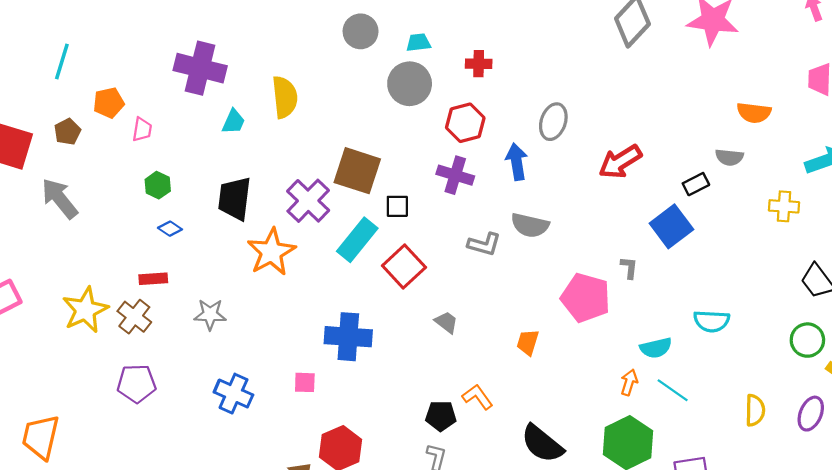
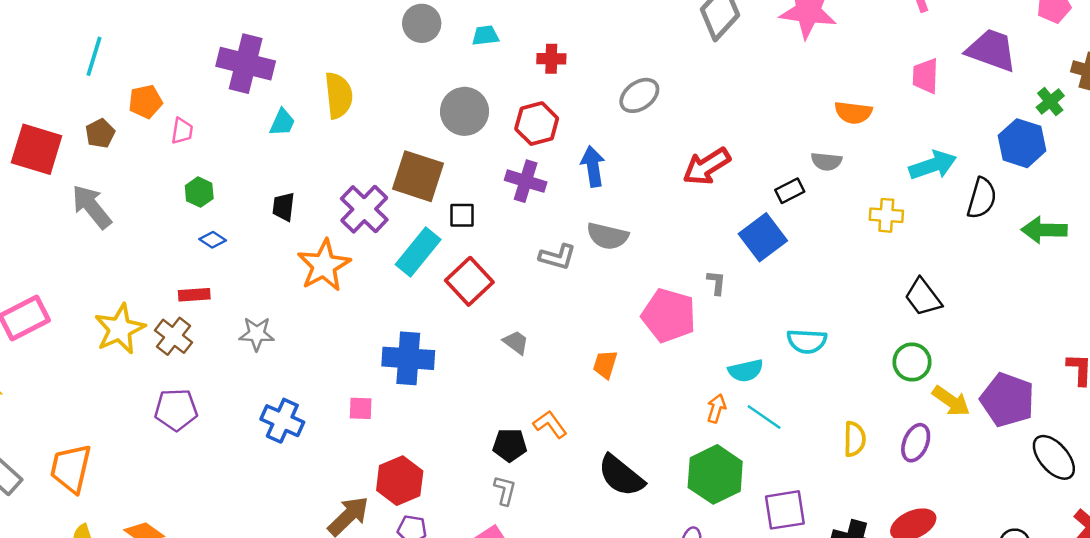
gray circle: (410, 84) -> (465, 111), moved
gray ellipse: (553, 122) -> (639, 95), moved, turned 36
black trapezoid: (235, 199) -> (284, 207), size x0.6

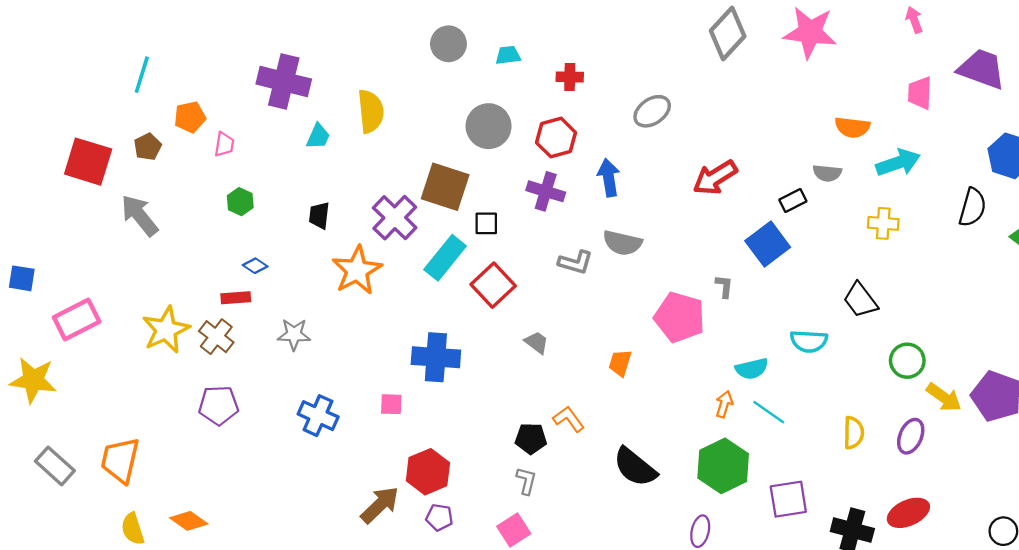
cyan arrow: (933, 165) -> (898, 163), moved
blue diamond: (213, 240) -> (255, 266), moved
black trapezoid: (923, 297) -> (860, 300), moved

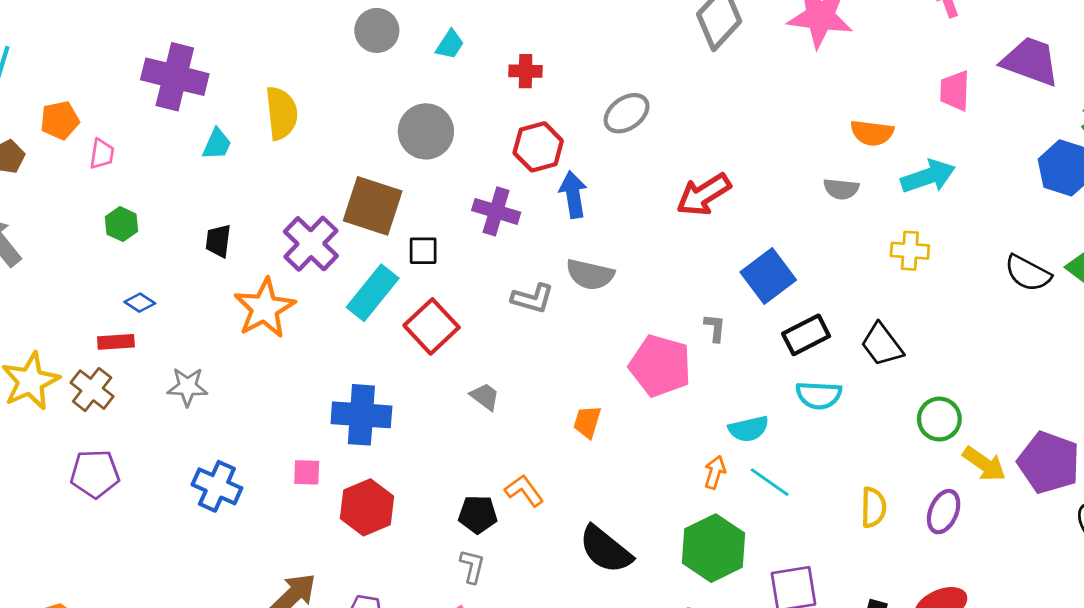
cyan trapezoid: (508, 55) -> (450, 44), turned 130
red hexagon: (556, 138) -> (538, 147), moved
black rectangle: (793, 201) -> (806, 335), moved, size x1.4
black semicircle: (972, 207) -> (1028, 273), moved, turned 102
red hexagon: (428, 472) -> (367, 507), moved

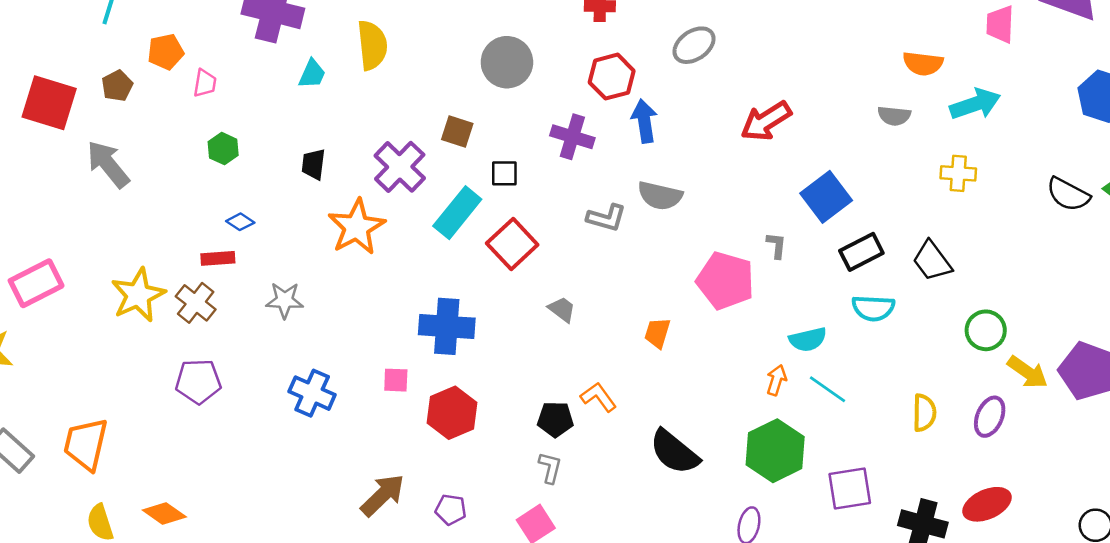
brown square: (373, 206) -> (457, 132), size x0.6

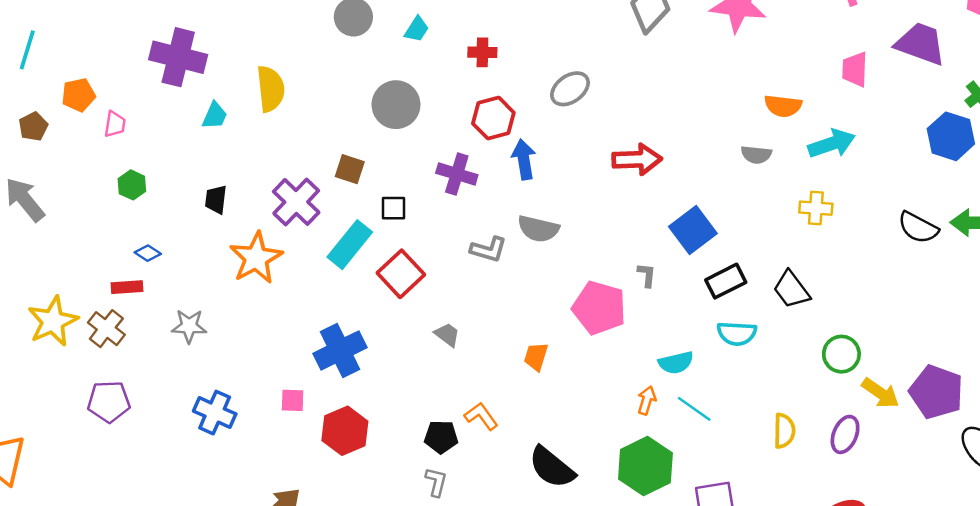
red arrow: (766, 121) -> (637, 159), turned -150
blue cross: (447, 326) -> (340, 350), turned -30

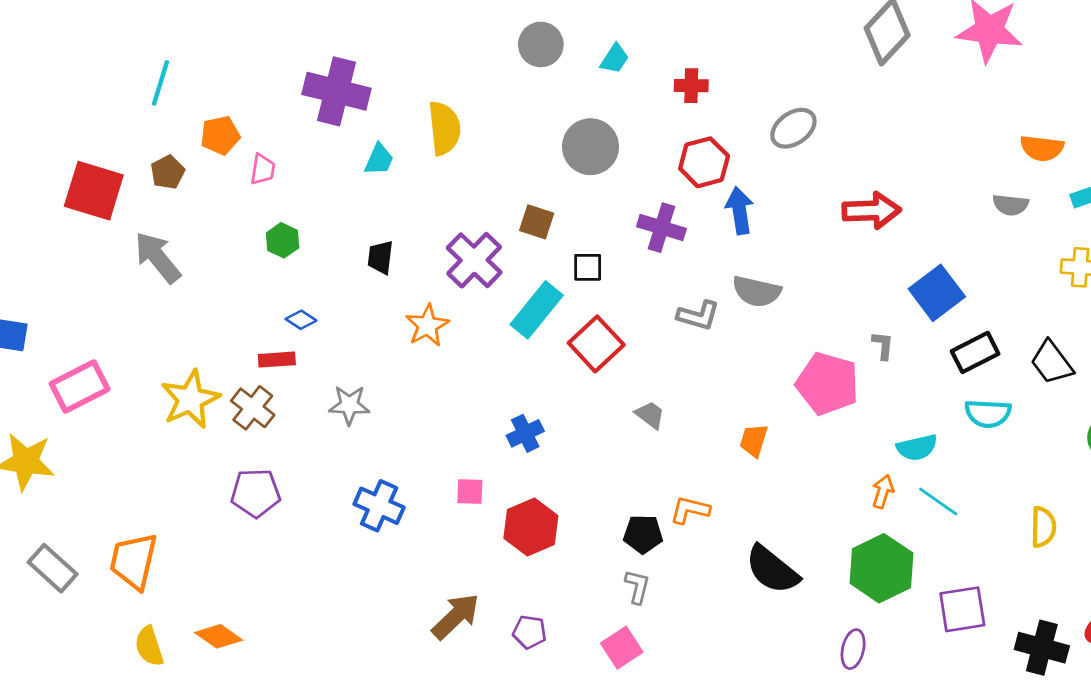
orange star: (256, 258) -> (427, 325), size x0.7
blue cross: (340, 350) -> (525, 433), size x0.6
orange L-shape: (481, 416) -> (690, 510), turned -40

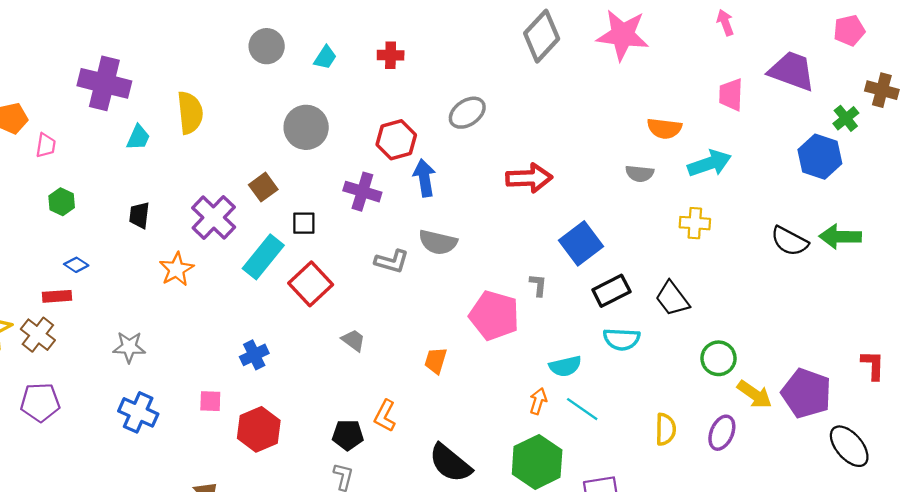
red cross: (691, 86) -> (391, 55), moved
brown square: (537, 222) -> (263, 187), turned 36
gray star: (349, 405) -> (129, 347), moved
orange L-shape: (690, 510) -> (385, 416), turned -76

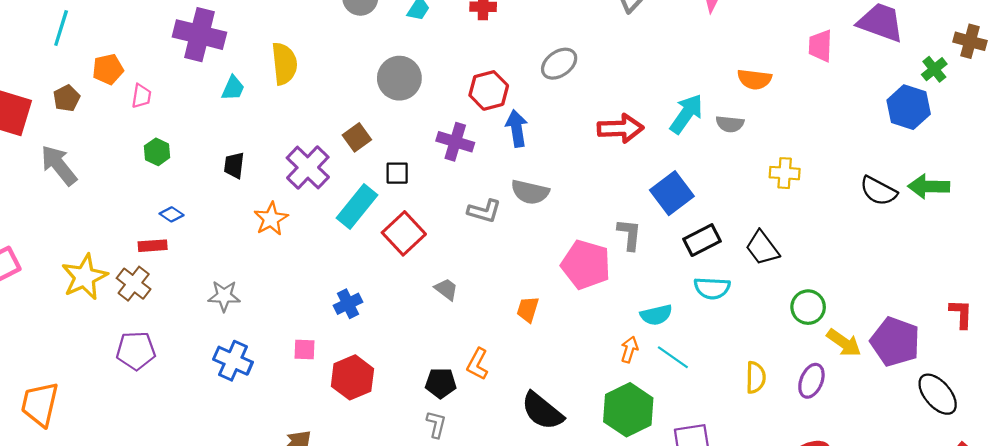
cyan arrow: (709, 163) -> (686, 114), moved, turned -36
gray L-shape: (538, 285) -> (629, 234), size x1.4

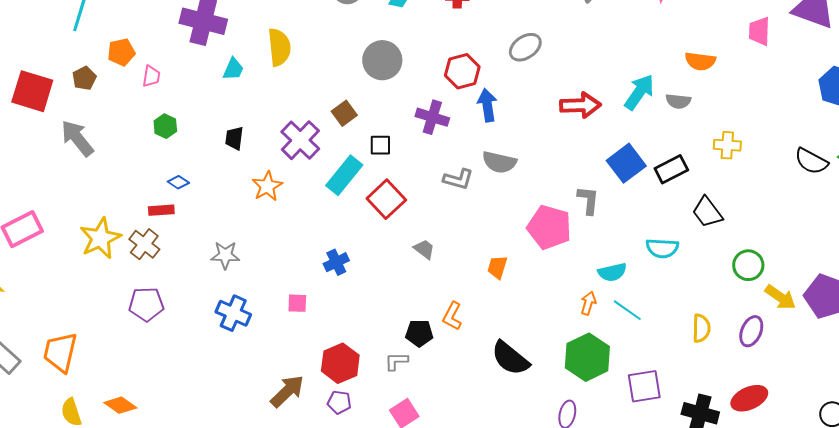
black rectangle: (702, 240) -> (671, 169), moved
red hexagon: (352, 377) -> (340, 363), moved
gray L-shape: (436, 424) -> (396, 361), moved, turned -105

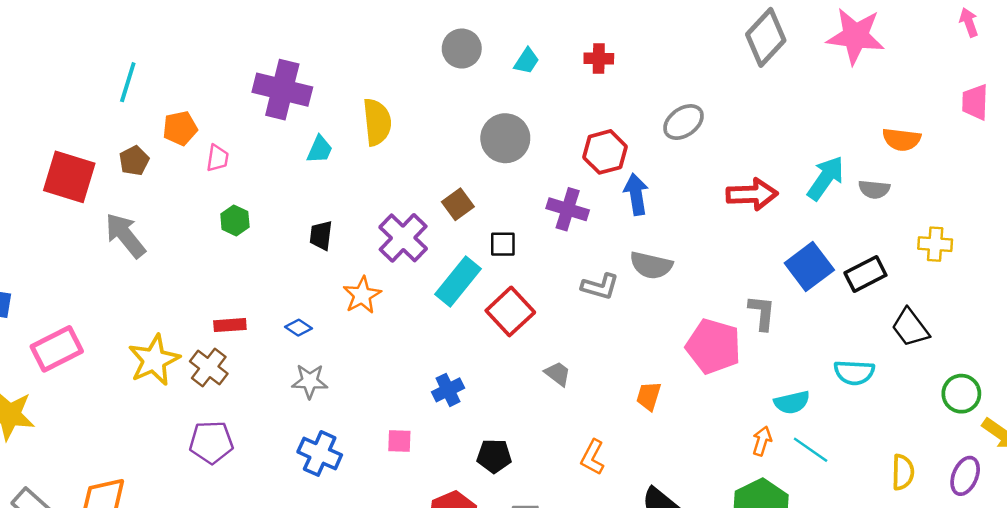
blue diamond: (178, 182) -> (298, 328), moved
black pentagon: (419, 333) -> (494, 456), moved

